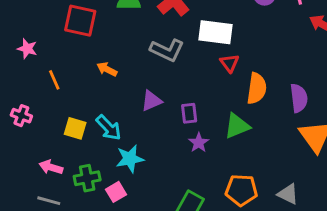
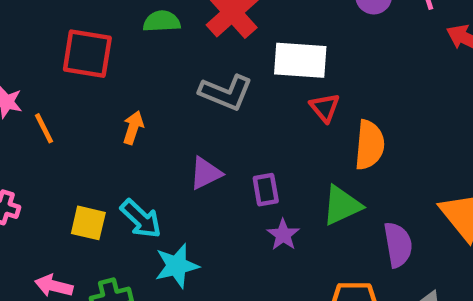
orange arrow: (107, 69) -> (133, 128), turned 84
orange line: (54, 80) -> (44, 128), moved
purple semicircle: (299, 98) -> (398, 245), moved

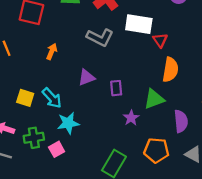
red triangle: (325, 108) -> (160, 40), moved
purple star: (283, 235) -> (131, 118), moved

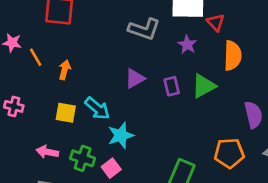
orange arrow: (52, 51) -> (65, 70), moved
green triangle: (154, 99) -> (204, 86), moved
purple star: (131, 118) -> (187, 45), moved
green cross: (34, 138) -> (83, 158), turned 36

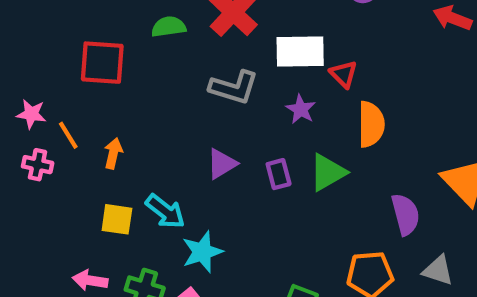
pink cross: (14, 106) -> (38, 165), moved

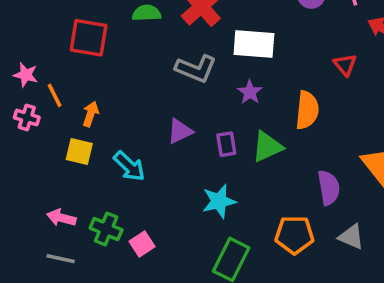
red triangle: (344, 74) -> (345, 65), moved
yellow square: (117, 219) -> (79, 152), moved
cyan star: (202, 252) -> (219, 201), moved

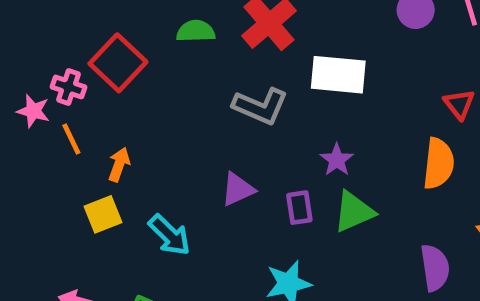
red square: (89, 38) -> (118, 63), turned 33
purple star: (250, 92) -> (337, 160), moved
orange semicircle: (307, 110) -> (439, 164), moved
pink cross: (27, 117) -> (69, 87), moved
yellow square: (79, 152) -> (103, 214), turned -36

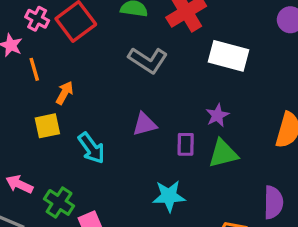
pink cross: (69, 87) -> (37, 19), moved
gray L-shape: (260, 106) -> (148, 60), moved

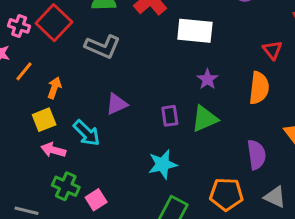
gray L-shape: (148, 60) -> (103, 47), moved
orange line: (34, 69) -> (24, 71), turned 65
purple star: (217, 115) -> (207, 79), moved
purple triangle: (145, 124) -> (117, 104), moved
pink arrow: (19, 184) -> (53, 150), moved

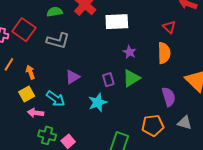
orange arrow: (54, 88) -> (30, 72), turned -32
cyan star: (163, 164) -> (98, 102), moved

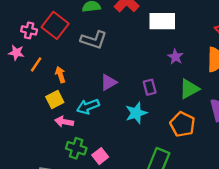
green triangle: (131, 78) -> (189, 89), moved
cyan arrow: (56, 99) -> (88, 106), turned 120
orange pentagon: (153, 125) -> (182, 124), moved, turned 30

